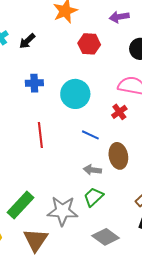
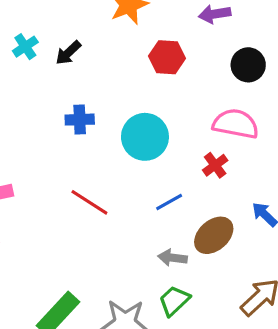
red line: (40, 135) -> (89, 202), turned -50
blue line: (90, 135) -> (169, 202), turned -54
brown ellipse: (118, 156) -> (214, 235), turned 60

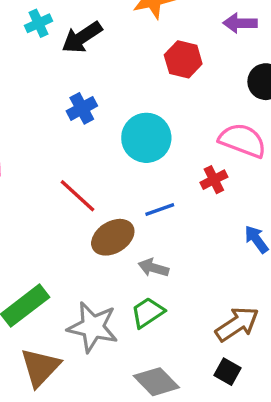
black arrow: (68, 53) -> (82, 37), size x1.4
blue cross: (80, 120) -> (82, 108), turned -36
brown ellipse: (214, 235) -> (113, 237), moved

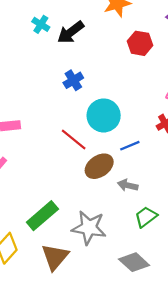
cyan cross: (39, 23) -> (41, 24), turned -30
cyan circle: (146, 138) -> (104, 115), moved
green trapezoid: (148, 313) -> (146, 217), moved

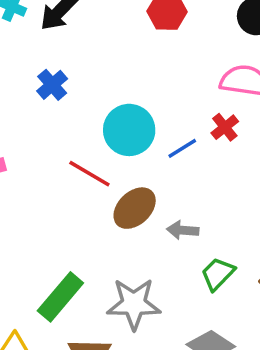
blue cross: (73, 80) -> (52, 85), moved
blue line: (130, 146) -> (182, 148), moved

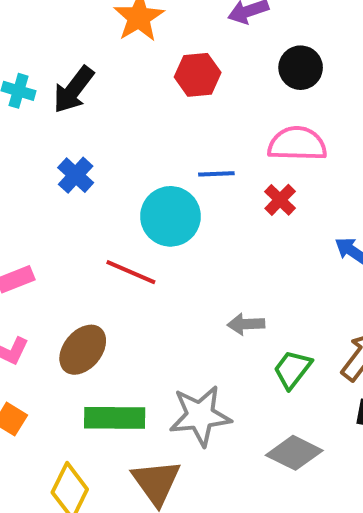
blue line: (182, 148) -> (216, 174), moved, turned 36
brown ellipse: (135, 208) -> (83, 350), moved
green rectangle: (60, 297) -> (115, 418), turned 57

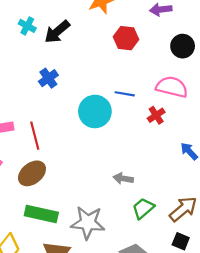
red line: (131, 272) -> (35, 136), moved, turned 40

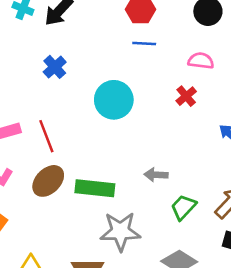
pink semicircle: (172, 87) -> (201, 61), size x0.7
blue line: (125, 94) -> (144, 44), moved
green rectangle: (41, 214) -> (95, 188), moved

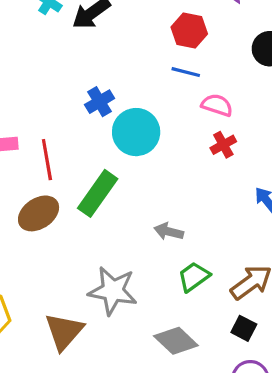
pink semicircle: (201, 61) -> (217, 105), moved
blue cross: (55, 67) -> (100, 102), moved
green rectangle: (95, 188) -> (98, 193), moved, turned -72

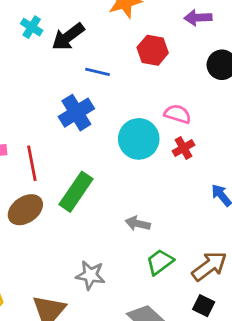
blue line: (186, 72) -> (98, 72), moved
blue cross: (100, 102) -> (76, 113), size x1.4
cyan circle: (136, 132) -> (139, 139), moved
gray star: (113, 291) -> (90, 275), size x0.7

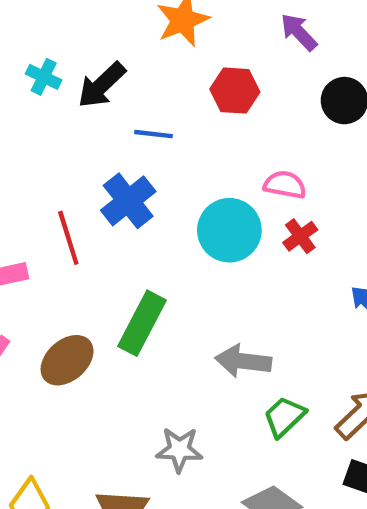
purple arrow: (198, 18) -> (299, 32), turned 56
red line: (32, 163) -> (68, 238), moved
gray arrow: (138, 223) -> (243, 361), size x1.4

